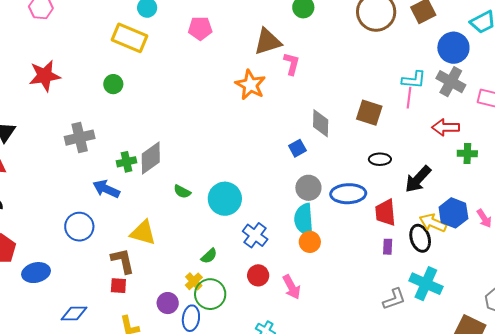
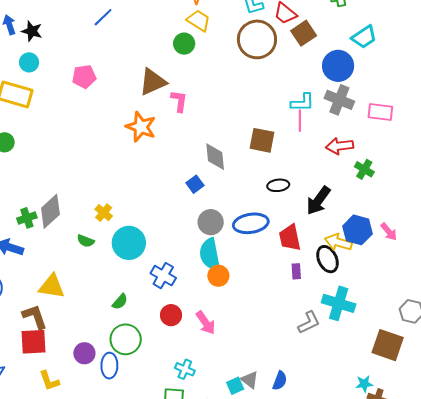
green cross: (467, 153) -> (364, 169), turned 36
yellow cross: (194, 281) -> (104, 213), moved
red square: (118, 286) -> (34, 342), size x1.6

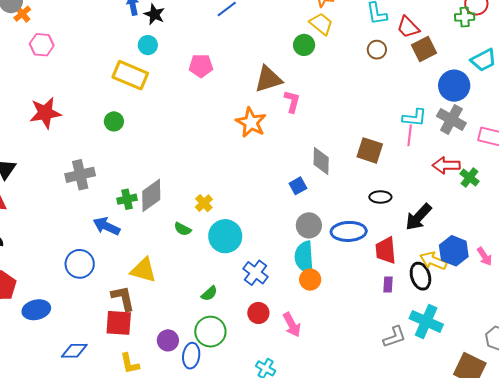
brown circle: (257, 39) -> (377, 50), size x0.5
green cross: (364, 169) -> (470, 177), moved

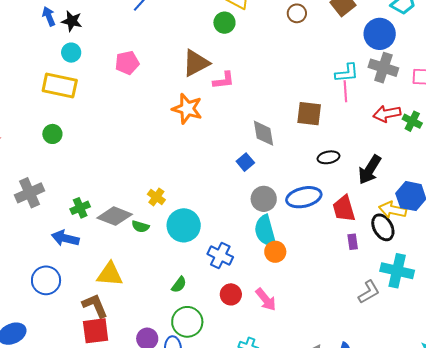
pink L-shape: (292, 101) -> (224, 80), turned 80
gray diamond: (151, 195) -> (115, 216), moved, turned 68

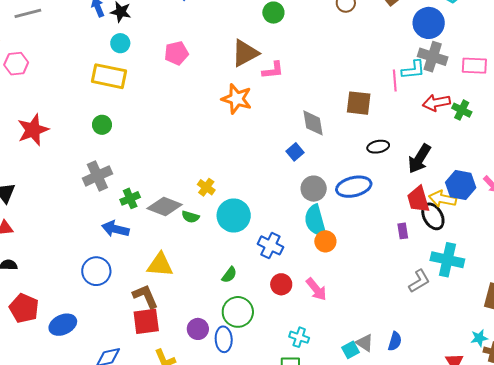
cyan L-shape: (347, 73) -> (413, 70), moved
gray cross: (30, 193) -> (97, 176), moved
red trapezoid: (344, 209) -> (418, 199), moved

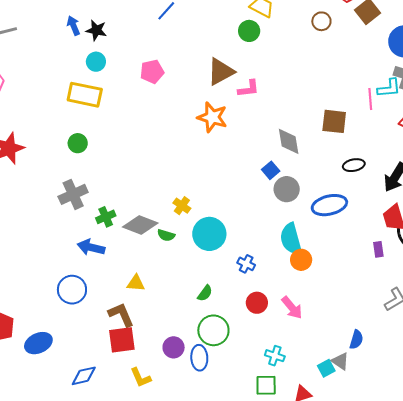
gray circle: (314, 189) -> (287, 189), moved
blue cross: (270, 245) -> (246, 264), size x0.7
yellow triangle: (160, 265) -> (136, 283), size x0.7
blue semicircle: (395, 341) -> (356, 340), moved

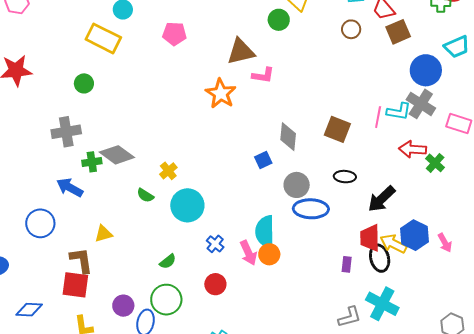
gray circle: (287, 189) -> (297, 185), moved
gray diamond: (140, 225) -> (117, 155), moved
yellow triangle: (136, 283) -> (104, 234), turned -36
pink arrow: (292, 308) -> (248, 253), moved

